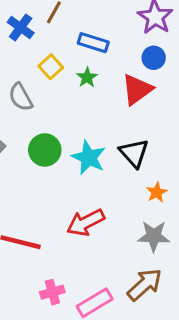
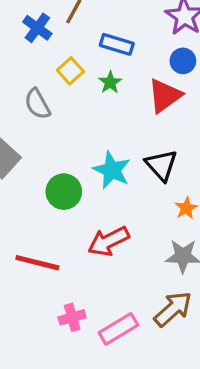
green circle: (45, 150) -> (64, 192), moved

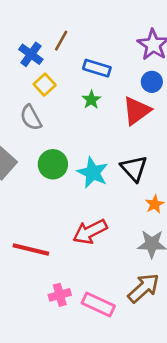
yellow square: (70, 71) -> (45, 85), moved
green circle: (64, 192) -> (53, 164), moved
pink rectangle: (118, 329) -> (98, 304), turned 56

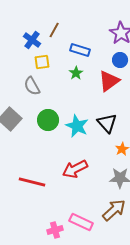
yellow square: (45, 85) -> (42, 62), turned 35
pink cross: (60, 295) -> (55, 230), moved

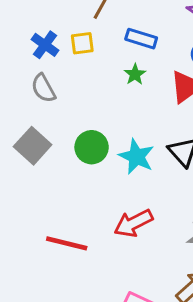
blue cross: (32, 40) -> (45, 45), moved
yellow square: (42, 62) -> (82, 43), moved
gray semicircle: (32, 86) -> (43, 88), moved

